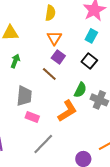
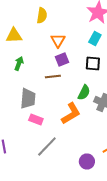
yellow semicircle: (50, 13) -> (42, 16), moved
purple square: (58, 57) -> (62, 60), turned 32
black square: (89, 61) -> (93, 64), turned -35
brown line: (49, 74) -> (53, 76), turned -49

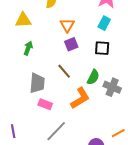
brown line: (53, 76) -> (64, 71), moved, turned 56

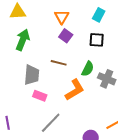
purple square: (71, 44) -> (66, 36), turned -32
green arrow: (28, 48) -> (23, 40), size x1.5
brown line: (64, 71) -> (59, 63), turned -35

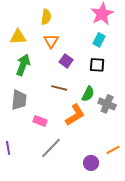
orange triangle: (62, 17) -> (51, 41), moved
gray trapezoid: (32, 75) -> (19, 100), moved

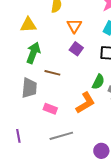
orange triangle: (51, 41) -> (74, 26), moved
brown line: (59, 88) -> (52, 73), moved
gray line: (51, 148) -> (61, 136), turned 30

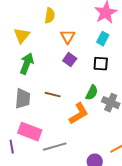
yellow triangle: (28, 25) -> (22, 36), turned -48
brown line: (52, 73) -> (53, 95), moved
pink rectangle: (50, 109) -> (30, 132), moved, size x1.6

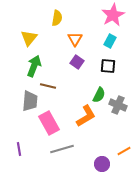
brown line: (53, 95) -> (48, 86), moved
pink rectangle: (30, 132) -> (49, 123), moved, turned 40

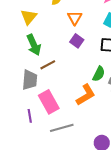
green arrow: (34, 66) -> (34, 45), turned 135
brown line: (48, 86) -> (48, 65), turned -42
purple line: (19, 149) -> (30, 116), moved

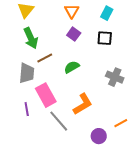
green semicircle: (99, 74) -> (72, 67), moved, turned -147
orange L-shape: (86, 95) -> (83, 104), moved
gray line: (62, 128) -> (59, 121), turned 65

